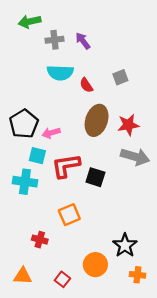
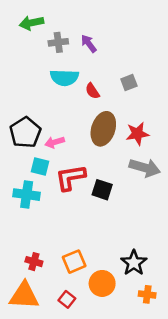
orange square: (69, 215) -> (74, 262), moved
red cross: (40, 240) -> (34, 262), moved
orange triangle: (23, 276) -> (24, 296), size x1.5

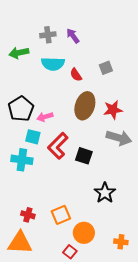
green arrow: (31, 23) -> (19, 53), moved
red L-shape: (70, 178) -> (58, 146), turned -36
black star: (134, 263) -> (105, 193), moved
red square: (67, 299) -> (70, 252), moved

